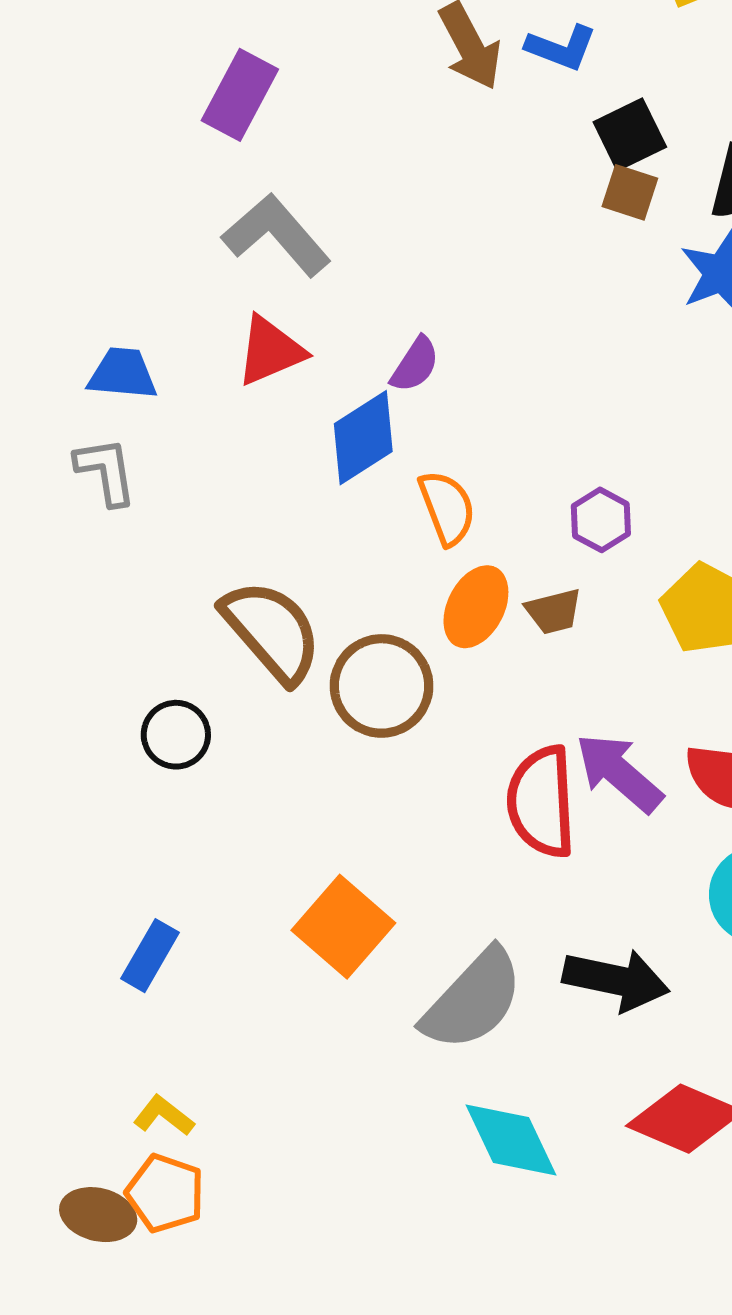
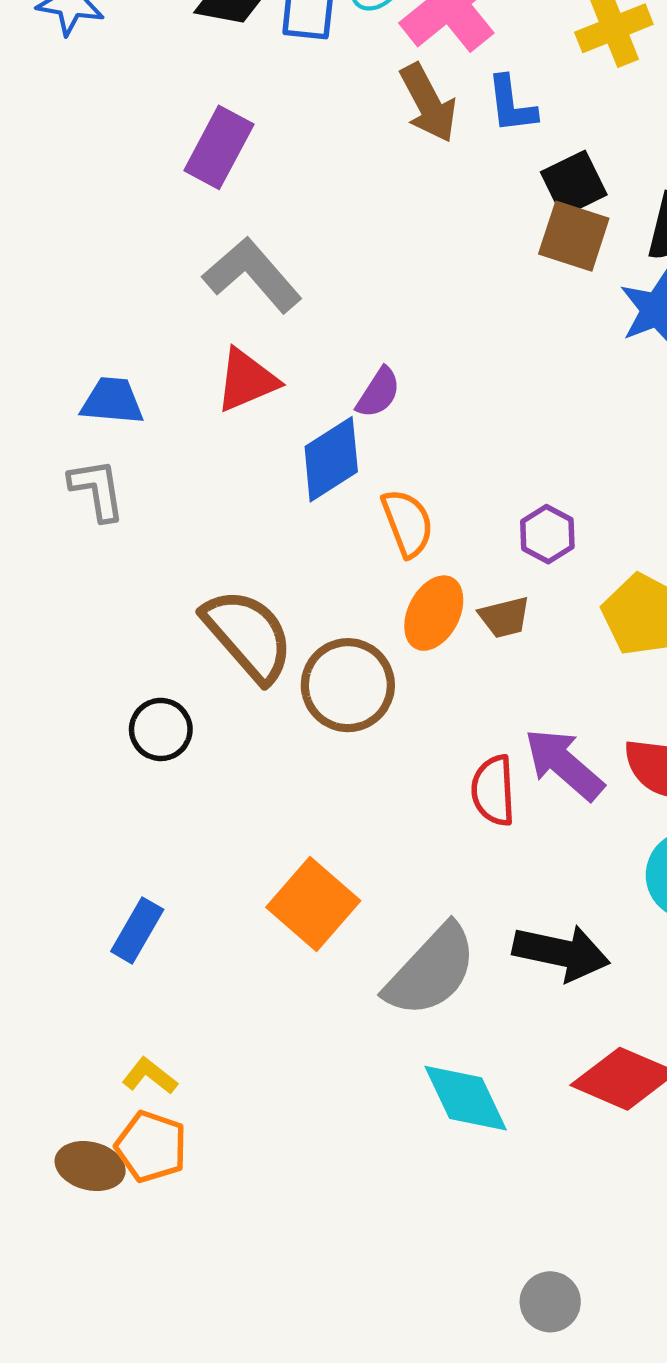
blue L-shape: (561, 48) -> (511, 104), turned 62
brown square: (630, 192) -> (574, 236), size x1.4
red semicircle: (541, 802) -> (493, 790), size x0.7

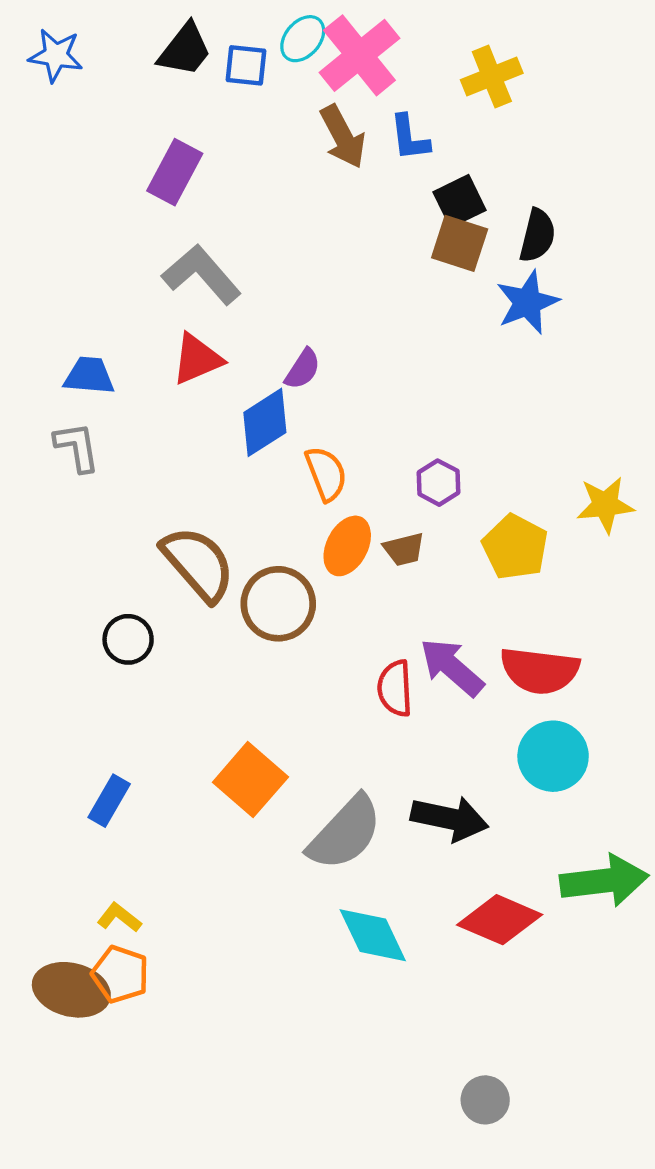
brown ellipse: (90, 1166) -> (71, 990), size x1.4
gray circle: (550, 1302) -> (485, 1100), moved

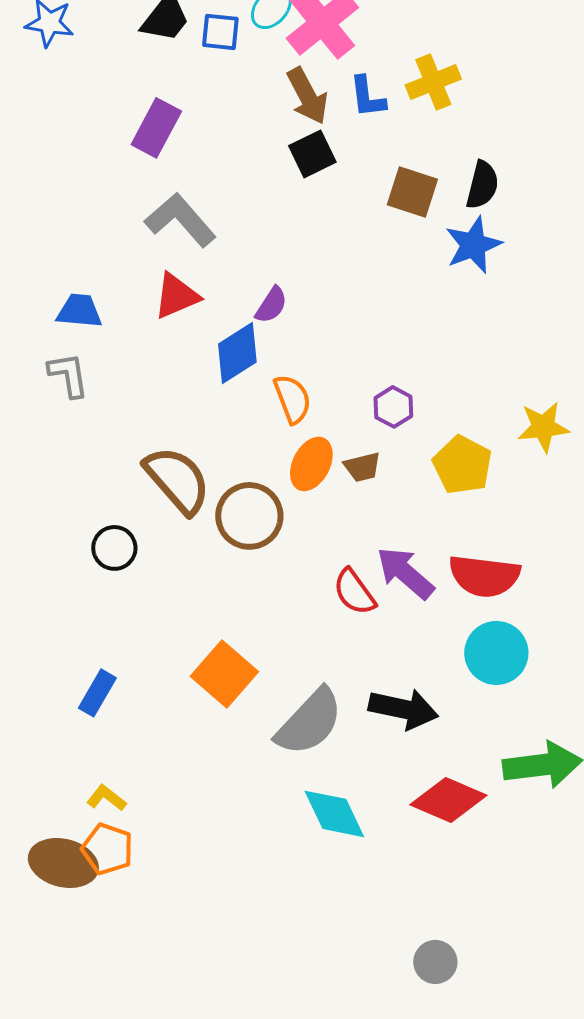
yellow cross: (492, 77) -> (433, 82), moved
black square: (460, 201) -> (312, 154), moved
red semicircle: (395, 688) -> (354, 592), turned -33

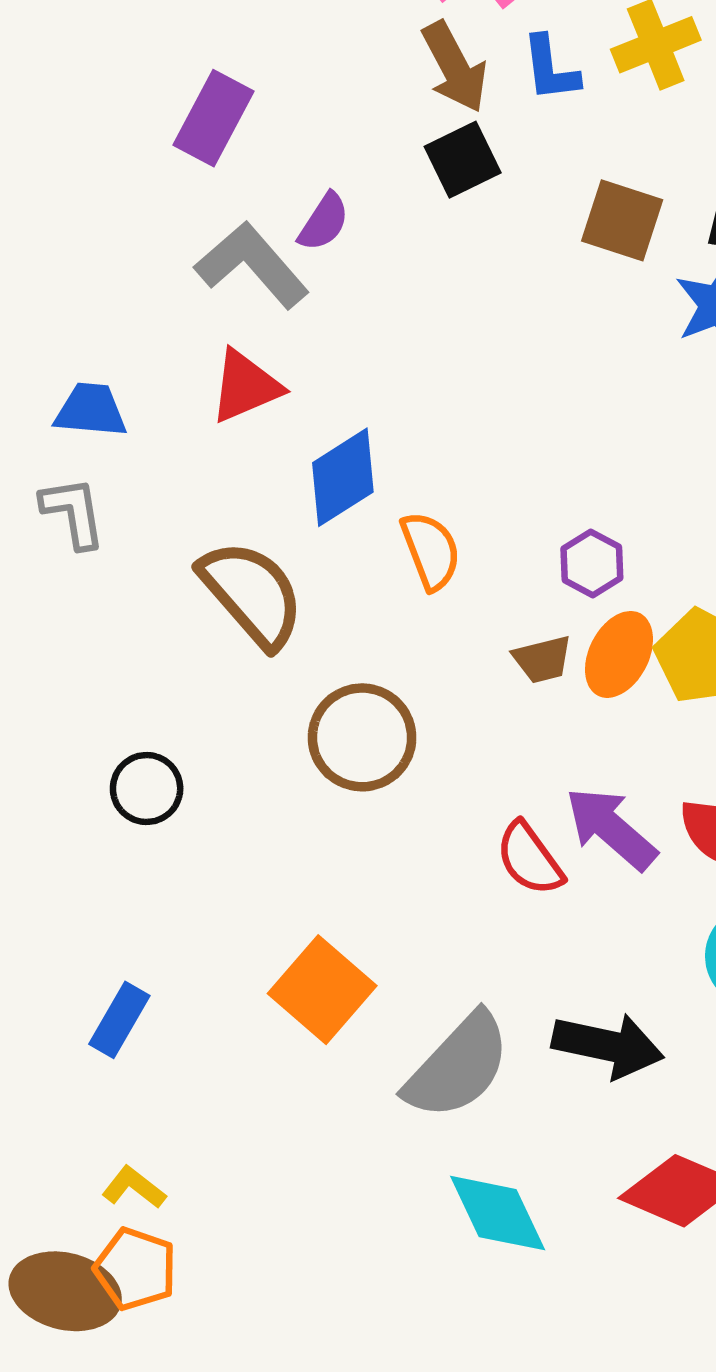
purple semicircle: (271, 305) -> (324, 222), moved
orange ellipse: (311, 464) -> (619, 654), moved
brown semicircle: (177, 480) -> (252, 594), moved

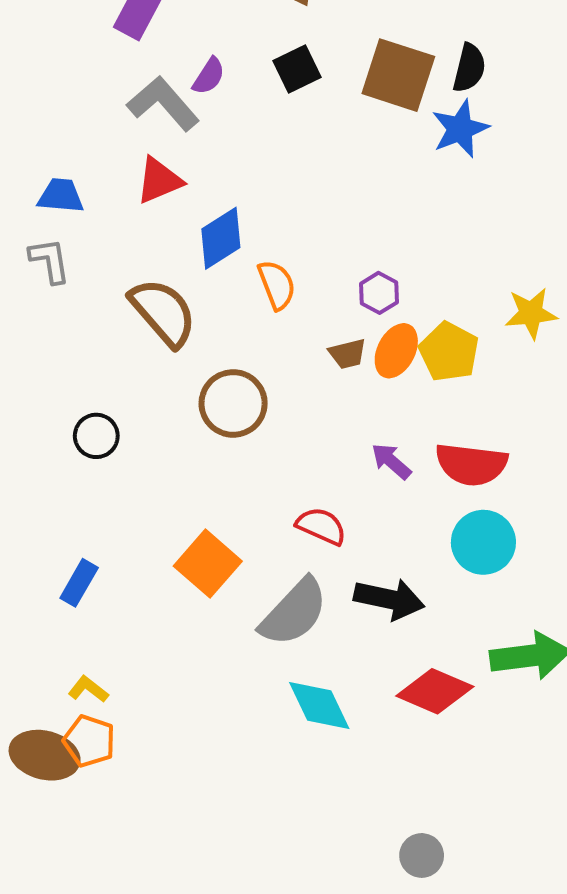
black square: (463, 160) -> (297, 69), moved
brown square: (622, 220) -> (398, 75), size x1.4
purple arrow: (611, 828) -> (391, 461), size x0.7
red semicircle: (530, 859) -> (321, 526), moved, turned 150

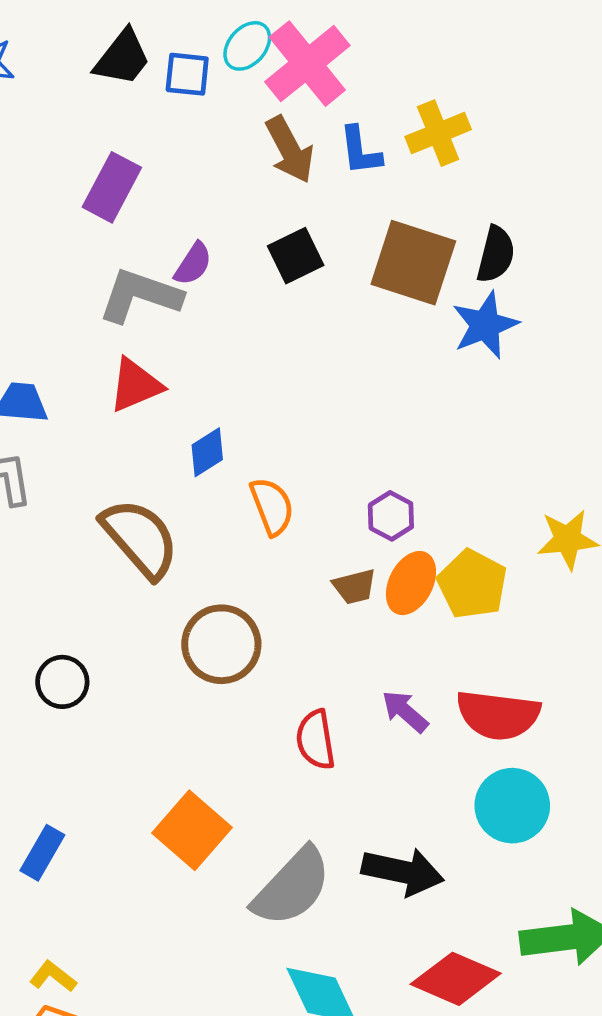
gray L-shape: (163, 103) -> (140, 296), turned -30
blue diamond: (221, 238) -> (207, 452), size x0.7
red semicircle: (321, 526) -> (316, 740), moved, turned -123

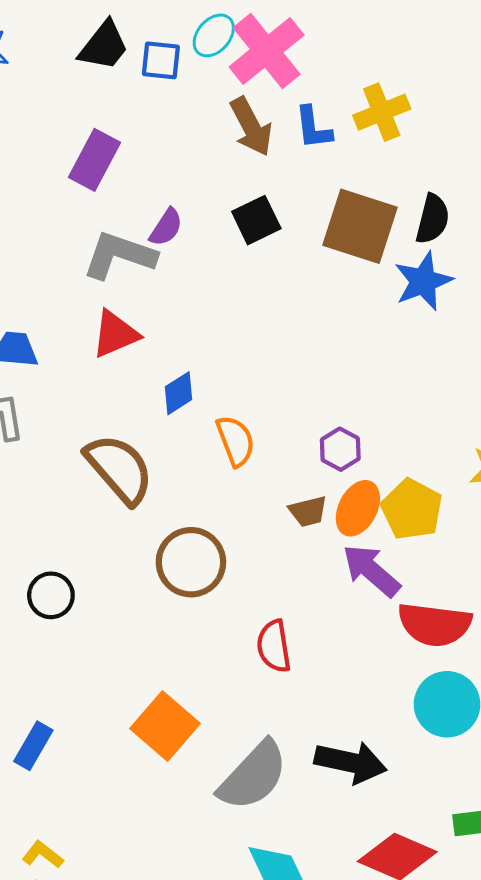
purple arrow: (405, 711) -> (371, 570), moved, size x1.4

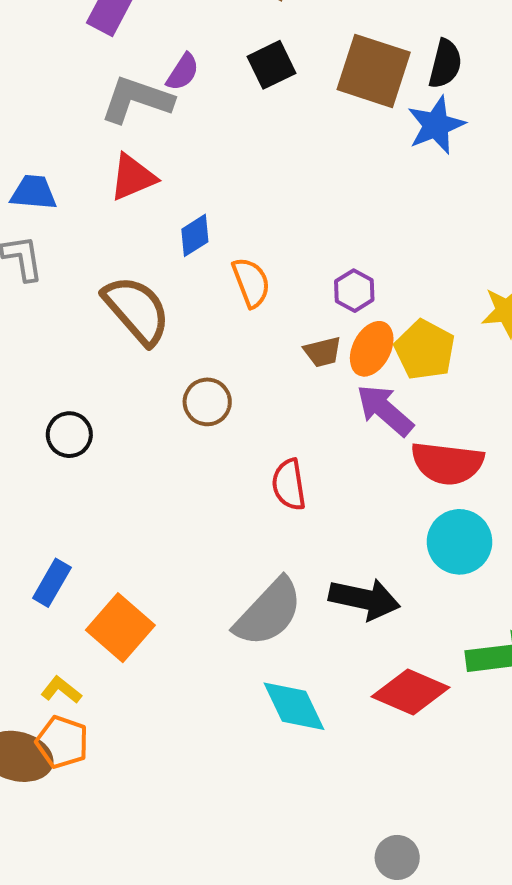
brown circle: (191, 562) -> (207, 402), size x0.7
orange square: (165, 726) -> (120, 628), moved

